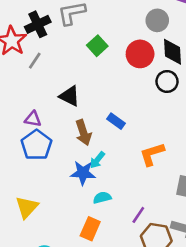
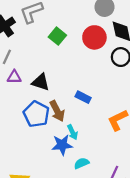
purple triangle: (33, 119) -> (14, 77), moved
blue pentagon: (37, 145) -> (36, 114), moved
cyan arrow: (97, 160) -> (73, 132), turned -56

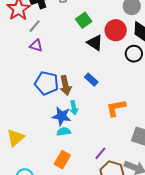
black triangle: (41, 82) -> (95, 43), moved
blue pentagon: (36, 114) -> (47, 83), turned -30
cyan semicircle: (82, 163) -> (64, 132), moved

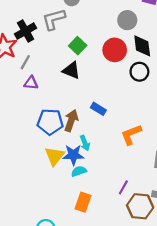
black triangle: (95, 43) -> (71, 70), moved
brown arrow: (65, 85) -> (71, 121), turned -138
yellow triangle: (16, 138) -> (55, 156), moved

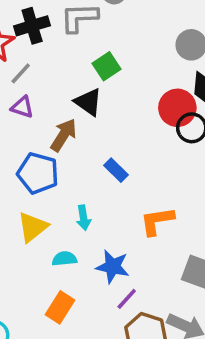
red circle: (115, 50) -> (177, 108), moved
brown arrow: (71, 121) -> (64, 135), moved
blue star: (73, 155) -> (113, 267), moved

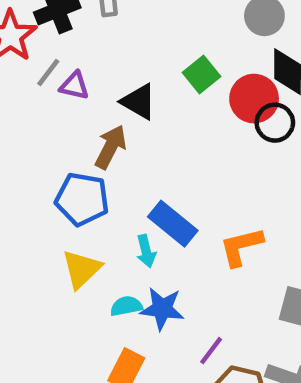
green square: (107, 66) -> (202, 74), moved
purple triangle: (22, 107) -> (74, 86), moved
blue rectangle: (116, 170) -> (173, 224), moved, size x1.5
blue star: (113, 267) -> (162, 309), moved

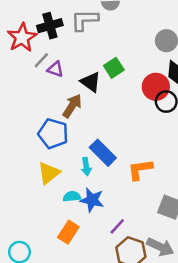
green square: (202, 74) -> (114, 68), moved

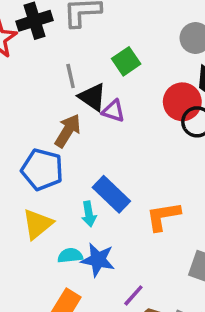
gray line: (41, 60) -> (71, 76), moved, turned -54
green square: (114, 68) -> (126, 61), moved
purple triangle: (55, 69) -> (113, 111), moved

